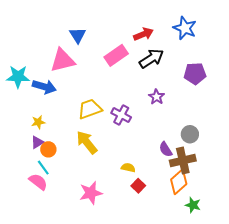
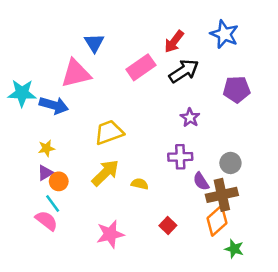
red arrow: (143, 34) -> (174, 42), turned 150
purple cross: (121, 115) -> (180, 157), moved, turned -30
yellow arrow: (87, 142) -> (105, 173), turned 85
yellow semicircle: (128, 168) -> (140, 184), moved

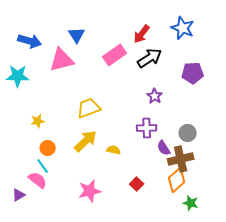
blue arrow: (54, 105) -> (30, 41), moved
purple triangle: (45, 173) -> (19, 195), moved

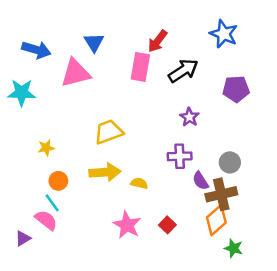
red arrow: (142, 34) -> (158, 41), moved
pink rectangle: (115, 55) -> (140, 67), turned -45
yellow arrow: (86, 141) -> (105, 172), turned 40
pink star: (90, 191) -> (127, 225), moved, turned -30

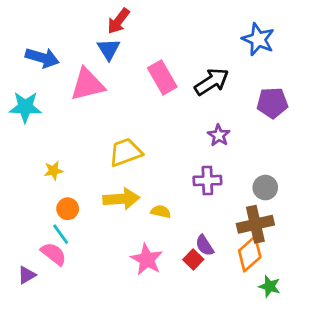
red arrow: (158, 41) -> (118, 21), moved
pink rectangle: (140, 67) -> (162, 77), turned -40
purple semicircle: (200, 181) -> (205, 245), moved

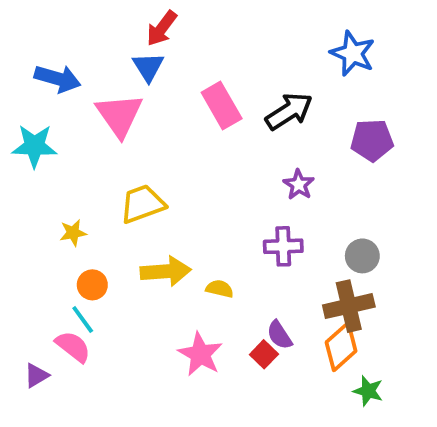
pink triangle: (87, 85) -> (119, 115), turned -51
yellow trapezoid: (126, 152) -> (142, 204), moved

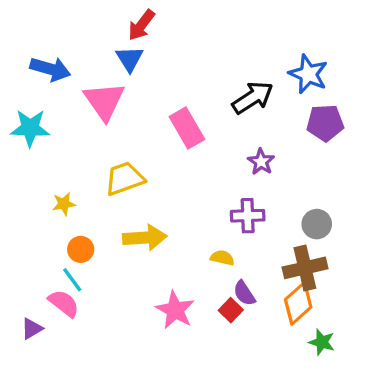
blue star: (353, 53) -> (308, 74), moved
pink rectangle: (222, 105) -> (187, 128), moved
yellow semicircle: (220, 289) -> (222, 258), moved

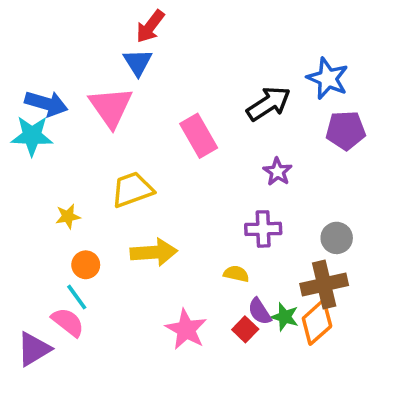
blue arrow: (50, 69) -> (46, 104), moved
purple triangle: (32, 329) -> (34, 349), size x1.5
green star: (322, 342) -> (285, 317), moved

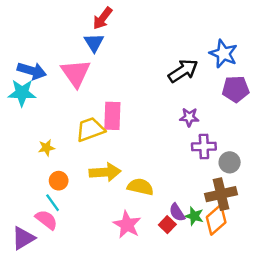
pink rectangle: (199, 136) -> (112, 116), moved, turned 32
purple star: (278, 172) -> (189, 117), turned -30
purple cross: (263, 229) -> (204, 146), moved
yellow semicircle: (236, 274) -> (140, 187), moved, size x1.5

